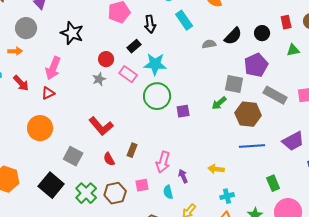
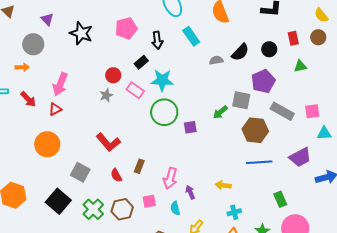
black star: (72, 33) -> (81, 33), moved
green arrow: (219, 103) -> (220, 112), moved

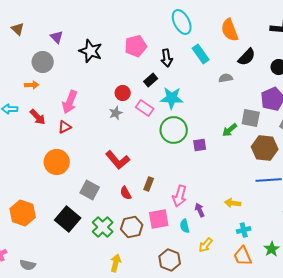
black semicircle: (240, 52) -> (247, 57), moved
pink square: (149, 201) -> (159, 219), size x1.5

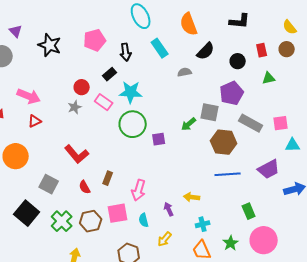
pink arrow: (70, 102) -> (29, 96), turned -90
red triangle: (65, 127) -> (35, 121), moved
purple arrow: (200, 210) -> (169, 209), moved

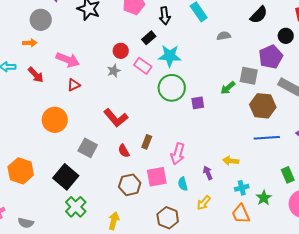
black semicircle: (206, 51) -> (259, 15), moved
black circle: (238, 61) -> (286, 36), moved
green cross: (62, 221) -> (76, 207), moved
green star: (231, 243) -> (264, 198), moved

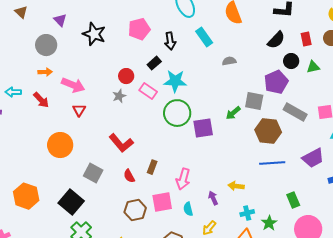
black semicircle: (259, 15) -> (276, 40), moved
orange arrow: (30, 43) -> (45, 72), moved
red triangle: (74, 85) -> (79, 110), turned -32
purple square: (198, 103) -> (203, 128), size x1.5

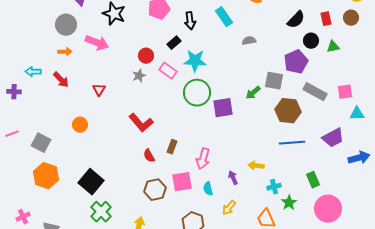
pink arrow: (73, 85) -> (97, 43), moved
orange circle: (60, 145) -> (80, 125), size x0.6
gray square: (93, 173) -> (41, 143), moved
cyan cross: (247, 213) -> (274, 187), moved

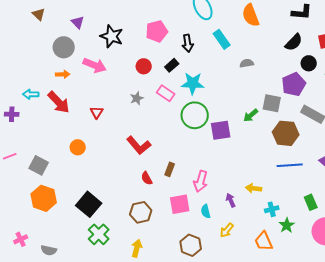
red circle: (146, 56) -> (144, 66), moved
red arrow: (61, 80) -> (59, 102), size x1.4
brown hexagon: (155, 190) -> (141, 212), moved

